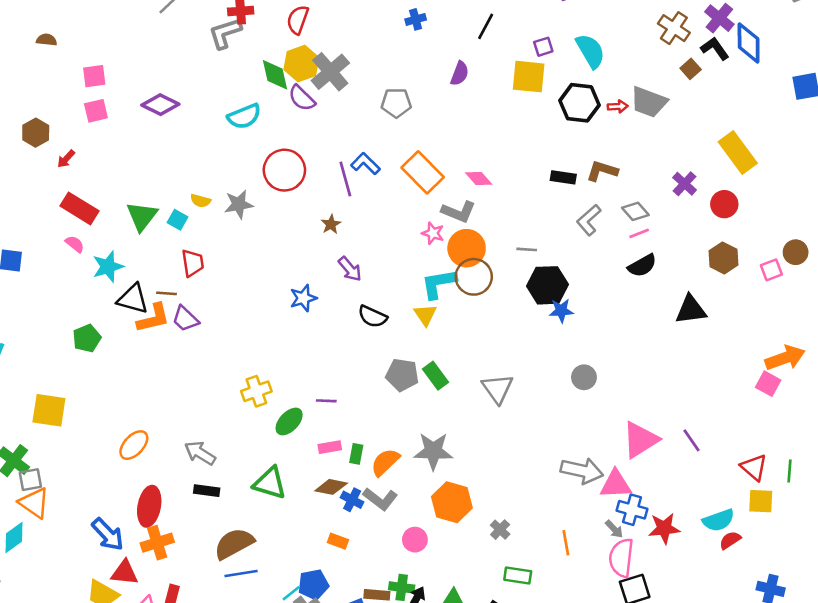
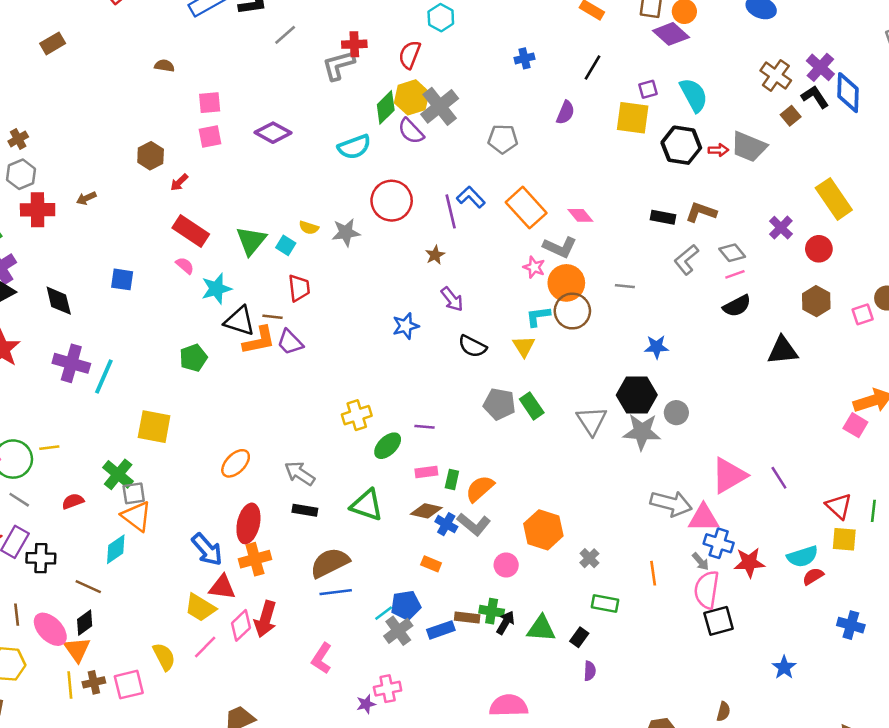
green diamond: (275, 75) -> (386, 107), turned 56
cyan L-shape: (439, 284) -> (538, 316), size x0.7
black hexagon: (547, 285) -> (637, 395), moved
gray star: (433, 451) -> (642, 432), moved

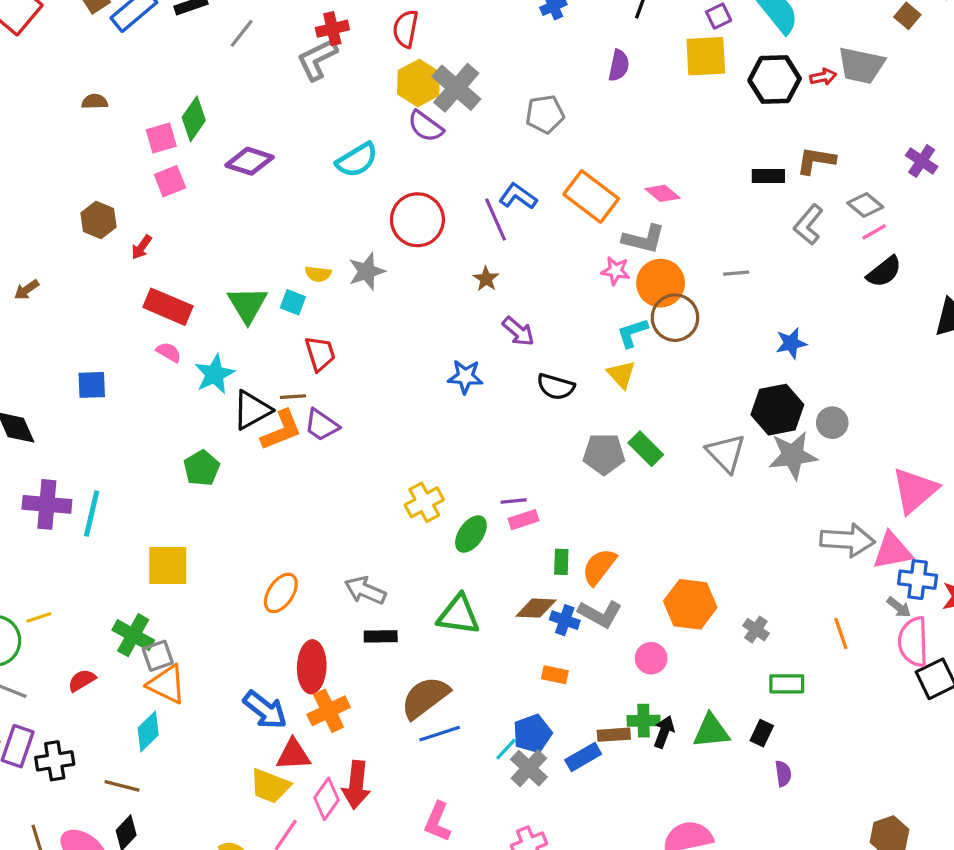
green diamond: (386, 107) -> (194, 119), moved
black triangle: (240, 321) -> (252, 410), turned -36
blue star: (406, 326) -> (465, 377), turned 30
pink rectangle: (426, 472) -> (523, 520), moved

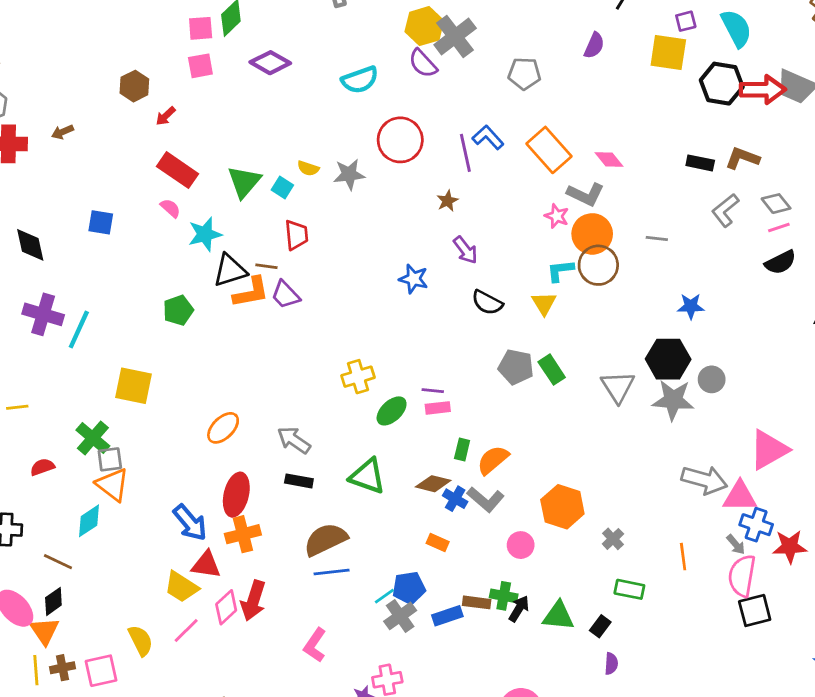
red arrow: (823, 77) -> (763, 90), size x2.0

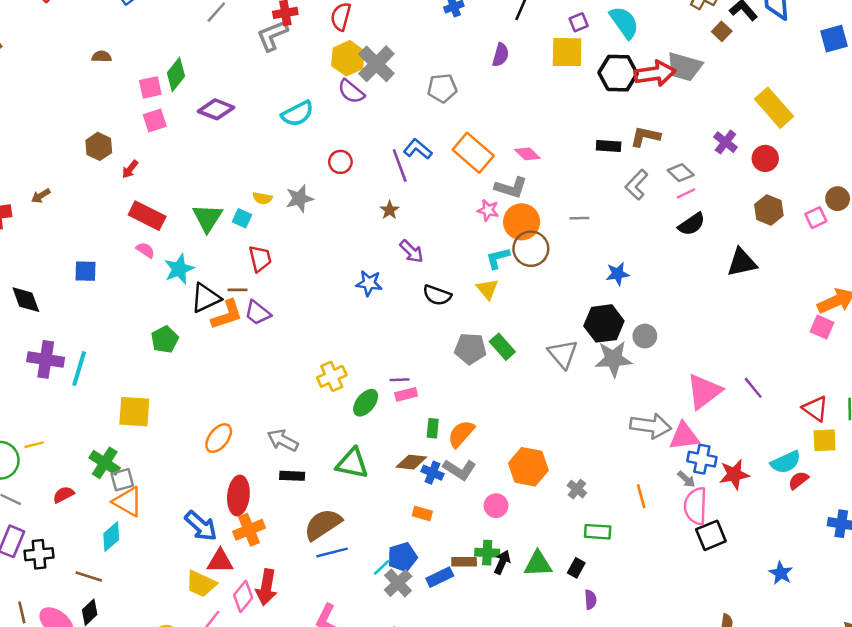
red circle: (400, 140) -> (340, 162), size x0.6

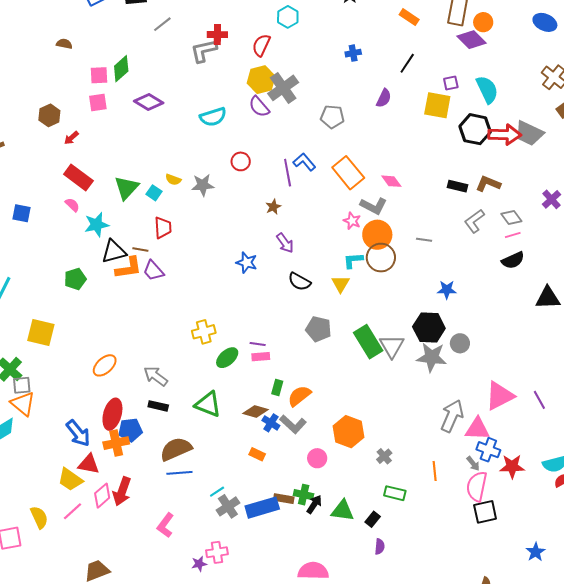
green rectangle: (502, 347) -> (368, 342), moved, size x1.5
gray arrow: (651, 426) -> (452, 416), turned -84
blue pentagon: (402, 557) -> (130, 430), moved
blue rectangle: (440, 577) -> (262, 508), size x1.5

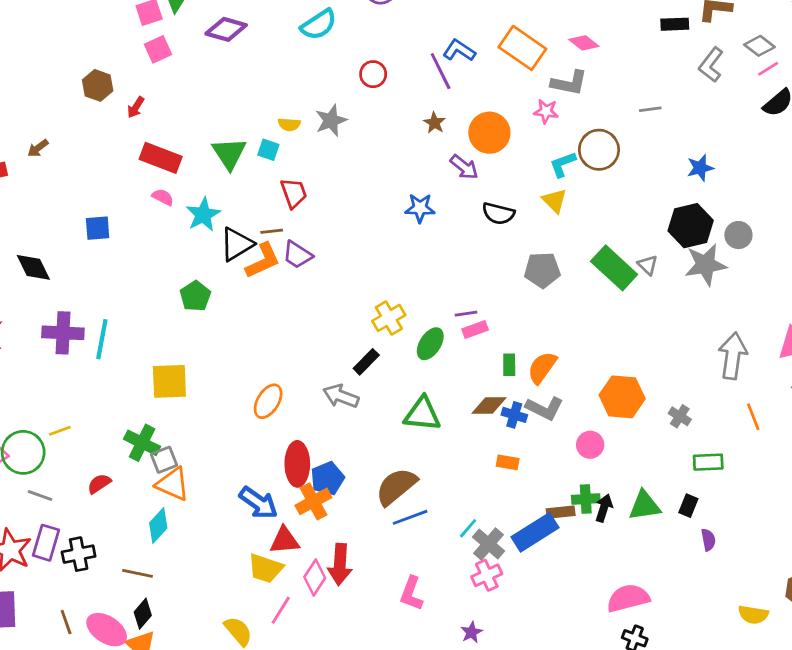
orange circle: (377, 235) -> (489, 133), moved
gray triangle: (392, 346) -> (648, 265), size x0.6
black rectangle: (158, 406) -> (366, 362), moved, turned -42
gray arrow: (452, 416) -> (733, 356), moved
pink cross: (217, 552) -> (487, 575), moved

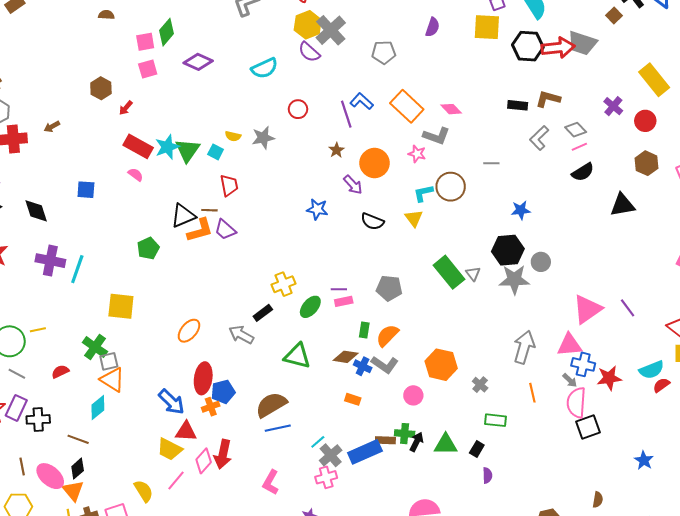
cyan star: (203, 215) -> (167, 147), moved
gray pentagon: (542, 270) -> (389, 288), moved
orange cross: (313, 501) -> (211, 407), size x0.7

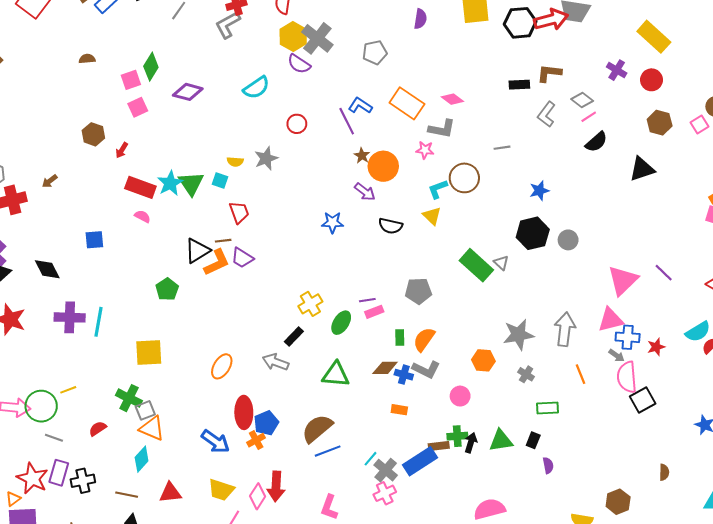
brown star: (336, 150) -> (362, 156), moved
gray star: (514, 280) -> (518, 335), moved
orange hexagon: (441, 365) -> (483, 360), size x0.7
red star: (609, 378) -> (656, 347), size x0.7
red triangle: (186, 431) -> (170, 493), moved

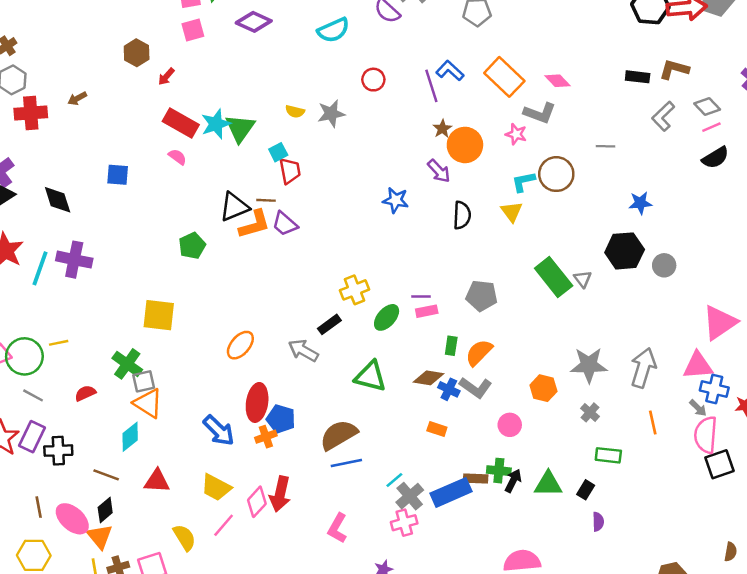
cyan square: (220, 181) -> (278, 152), moved, turned 35
black semicircle: (390, 226) -> (462, 215), turned -110
cyan line: (98, 322) -> (40, 268), moved
blue pentagon: (266, 423) -> (281, 419), turned 30

